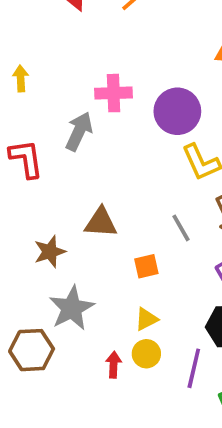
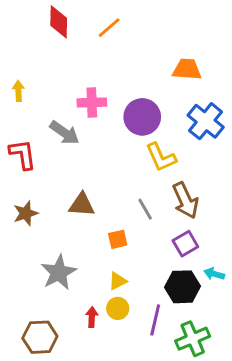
gray arrow: (79, 131) -> (64, 133), turned 100
brown star: (50, 252) -> (26, 213), moved
brown hexagon: (32, 350) -> (40, 337), moved

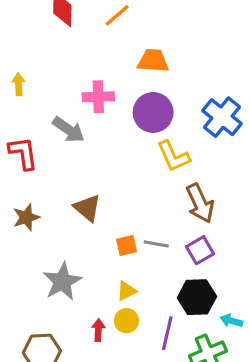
orange trapezoid: (187, 69) -> (153, 61), moved
brown triangle: (82, 205) -> (87, 208), turned 36
gray line: (145, 209) -> (156, 244), moved, turned -50
cyan arrow: (214, 274) -> (231, 321), moved

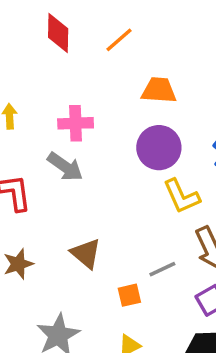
pink cross: (98, 97) -> (76, 123), moved
gray line: (156, 244) -> (162, 269), moved, turned -35

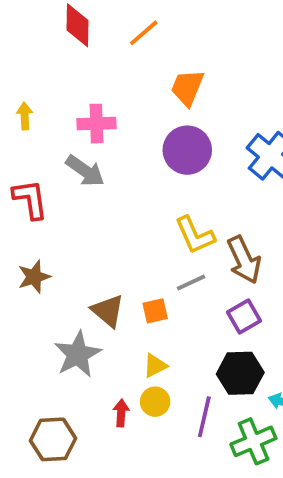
orange trapezoid: (159, 90) -> (187, 88), turned -72
yellow L-shape: (181, 196) -> (195, 235), moved
brown triangle: (86, 254) -> (108, 311), moved

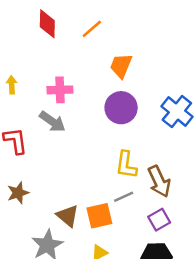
yellow L-shape: (195, 235) -> (126, 165), turned 32
orange square: (155, 311) -> (99, 216), size x1.5

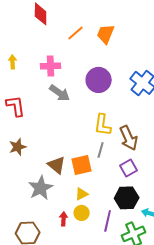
orange line: (92, 29) -> (76, 33), moved
orange trapezoid: (121, 66) -> (106, 34), moved
gray arrow: (52, 122) -> (60, 93), moved
gray line: (124, 197) -> (101, 150), turned -49

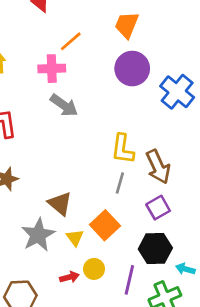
orange line: (76, 33) -> (71, 41), moved
purple circle: (99, 80) -> (132, 69), moved
orange square: (82, 165) -> (105, 225), moved, turned -30
yellow triangle: (82, 194) -> (75, 238), moved, turned -40
red arrow: (64, 219) -> (69, 277), turned 72

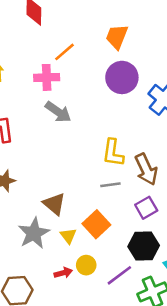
gray line: (120, 183) -> (110, 185), turned 66
purple line: (129, 280) -> (119, 275), turned 40

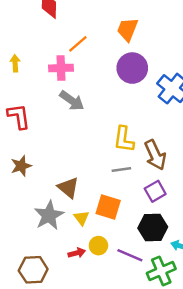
orange square: (96, 224) -> (108, 207), turned -30
purple line: (119, 275) -> (130, 255), turned 60

